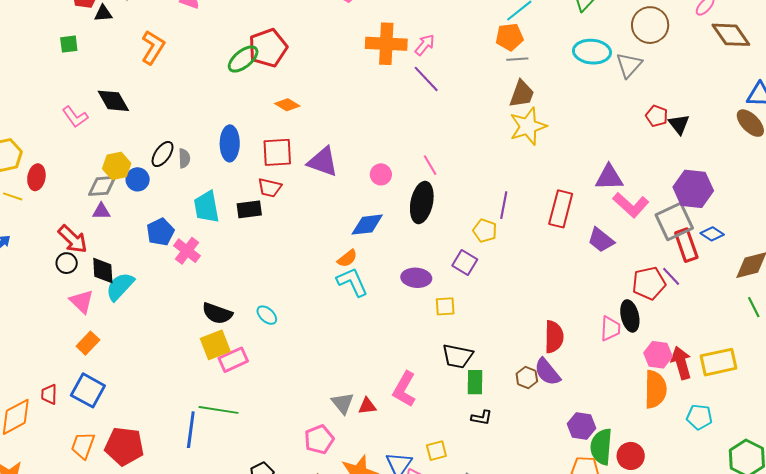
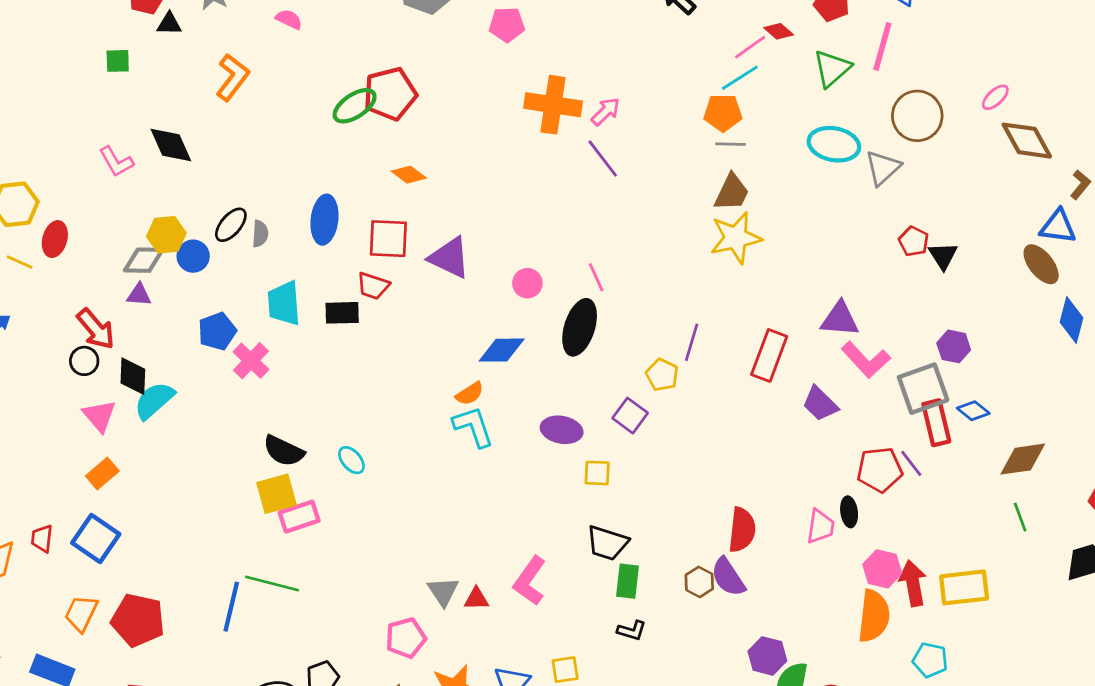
purple hexagon: (693, 189) -> (954, 346), size x0.6
black ellipse: (630, 316) -> (849, 512), size x0.7

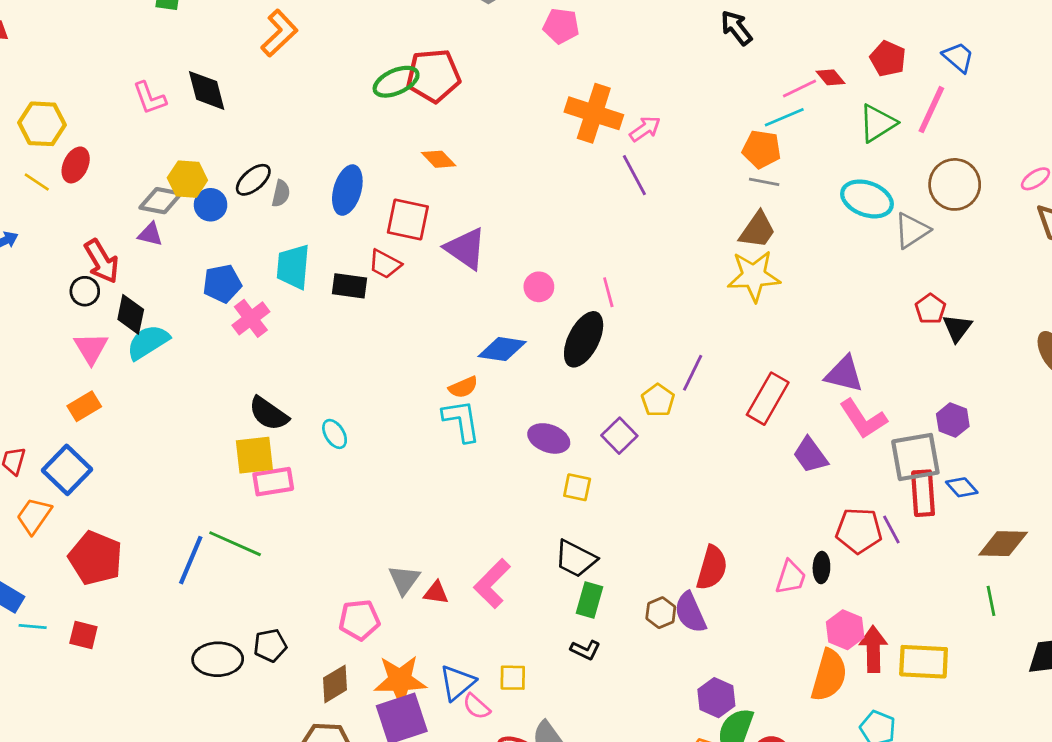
orange trapezoid: (81, 613) -> (34, 516), moved

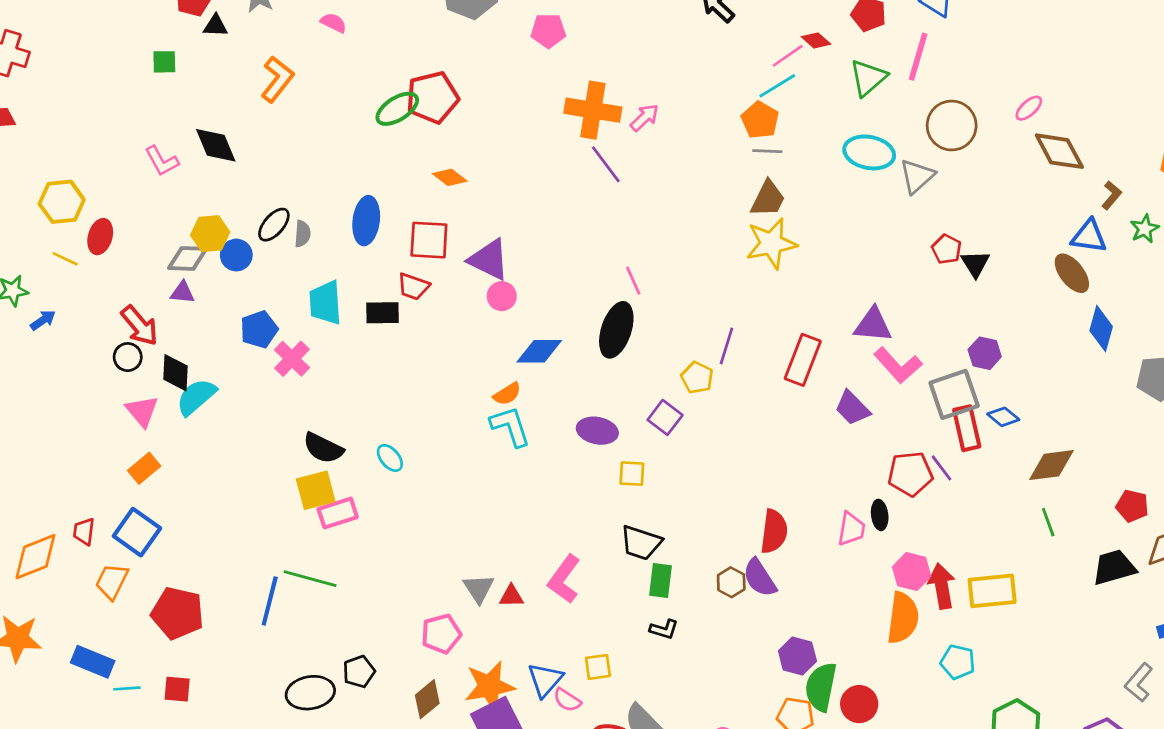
orange pentagon: (762, 149) -> (760, 120), turned 30
purple line: (634, 175) -> (606, 164), moved
pink circle: (539, 287) -> (502, 296), moved

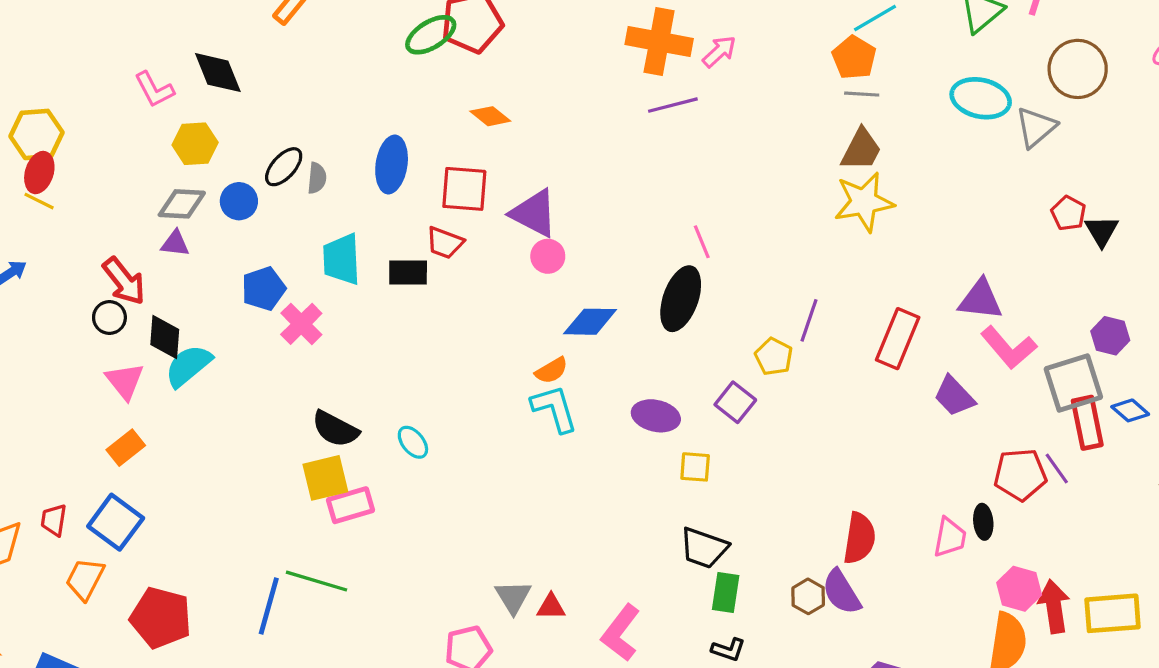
purple line: (606, 164) -> (673, 105), turned -69
yellow hexagon: (210, 234) -> (195, 144), moved
red ellipse: (100, 237) -> (39, 173), moved
pink L-shape: (564, 579) -> (621, 633), moved

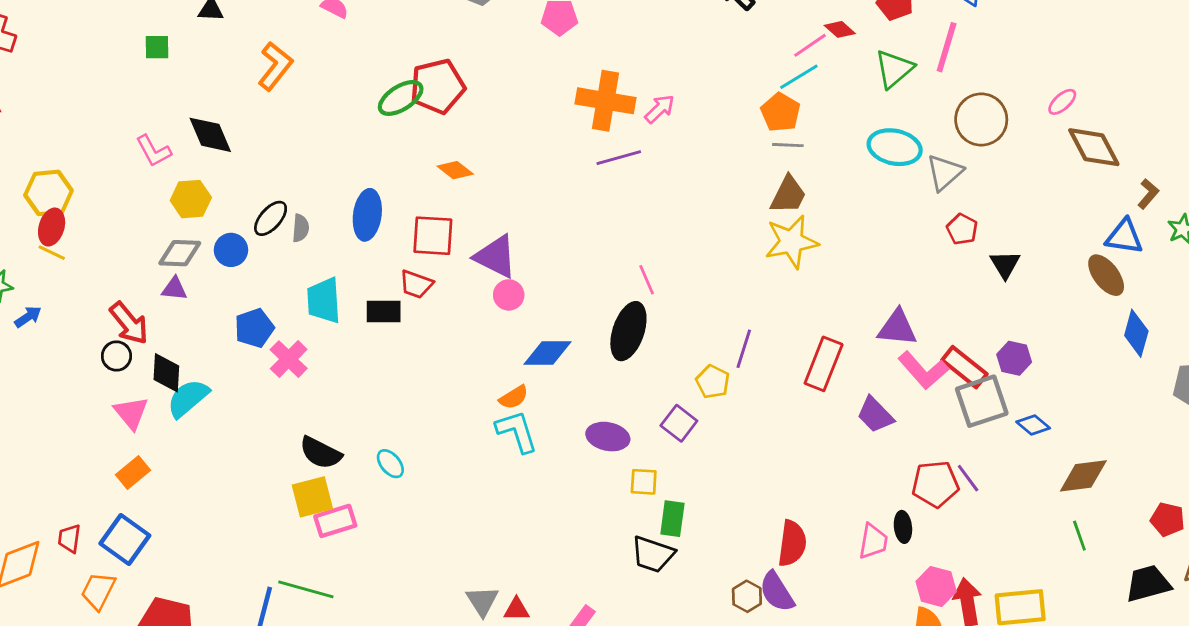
red pentagon: (1068, 213) -> (962, 229), moved
red rectangle: (1087, 423) -> (964, 367), moved, turned -39
green rectangle: (726, 593) -> (672, 519), moved

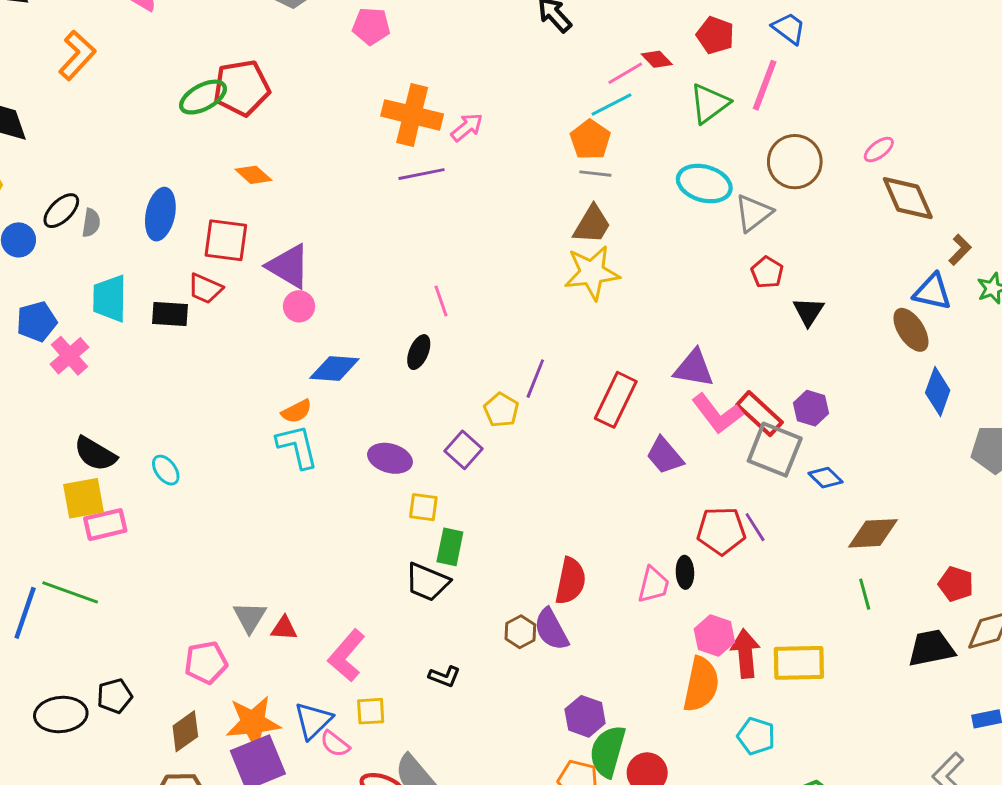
black ellipse: (628, 331) -> (419, 352), size x0.6
gray square: (982, 401) -> (775, 450), turned 36

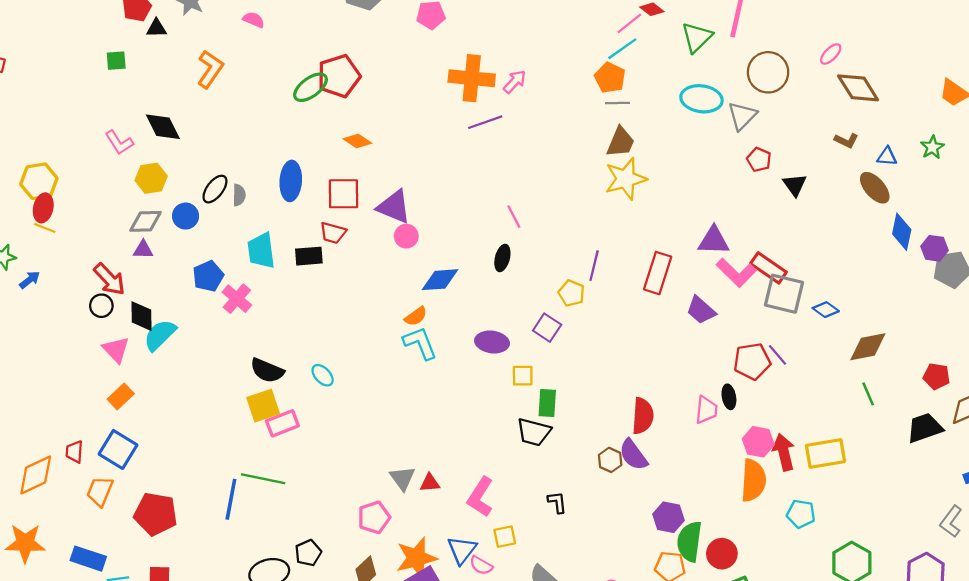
brown L-shape: (960, 250) -> (846, 140), moved, turned 80
blue triangle: (932, 292) -> (887, 156), size x0.7
purple hexagon: (811, 408) -> (934, 248), moved
black L-shape: (445, 677) -> (557, 502), turned -110

